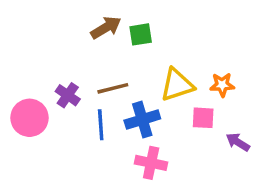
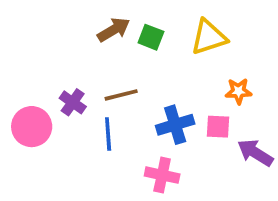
green square: (141, 34) -> (151, 37), turned 30
yellow triangle: (177, 85) -> (209, 37), moved
blue cross: (142, 120) -> (175, 125), moved
purple arrow: (238, 142) -> (255, 153), size x1.4

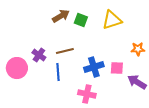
orange star: (238, 91) -> (138, 49), moved

